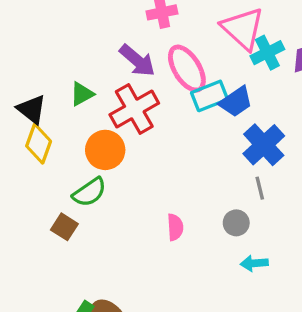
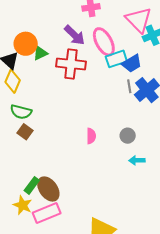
red cross: (134, 109) -> (71, 64), turned 32
orange circle: (105, 150) -> (26, 44), moved
gray line: (260, 188) -> (129, 86), moved
green semicircle: (89, 192) -> (21, 112), moved, turned 45

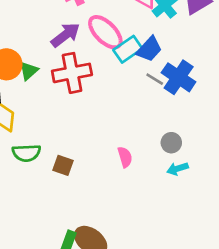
purple arrow: (74, 35) -> (65, 35), turned -65
gray line: (129, 86) -> (155, 79), turned -32
brown square: (25, 132) -> (63, 165), moved
cyan arrow: (137, 160) -> (177, 169), moved

